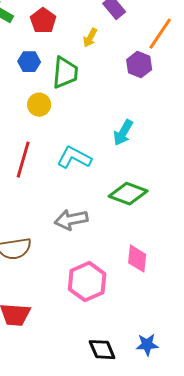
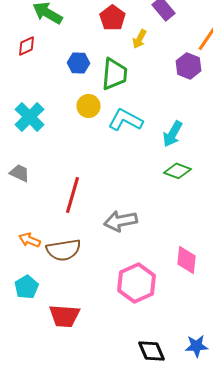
red pentagon: (43, 21) -> (112, 18), moved
cyan L-shape: (74, 158) -> (126, 120), moved
red line: (23, 160) -> (72, 195), moved
green diamond: (128, 194) -> (178, 171), moved, size x0.7

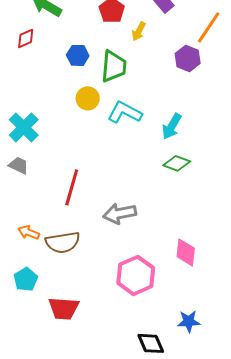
cyan cross: (30, 117) -> (24, 127), moved
blue star: (196, 346) -> (189, 321), moved

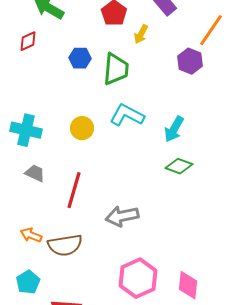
yellow circle: (88, 98) -> (82, 128), moved
cyan cross: (24, 127) -> (26, 130), turned -32
gray trapezoid: (19, 165) -> (35, 173), moved
pink diamond: (186, 252) -> (188, 285), moved

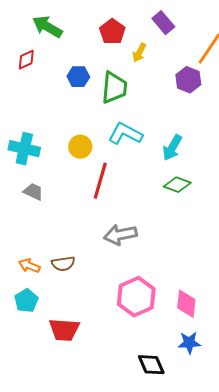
red line: (74, 190) -> (100, 181), moved
orange arrow: (31, 235) -> (29, 266), moved
brown semicircle: (65, 245) -> (63, 264), size x0.7

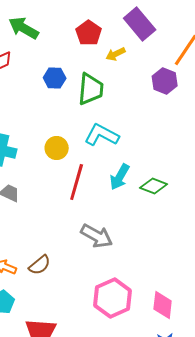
purple rectangle: (163, 23) -> (140, 24), size x1.4
yellow arrow: (139, 53) -> (116, 54), turned 36
cyan arrow: (172, 148) -> (120, 177), moved
gray arrow: (120, 235) -> (97, 236), turned -140
brown semicircle: (63, 264) -> (40, 265), turned -30

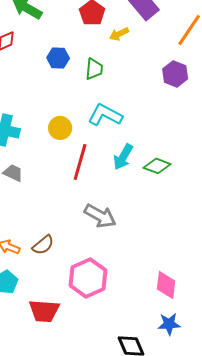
purple hexagon: (165, 81) -> (175, 74), moved
green trapezoid: (91, 89) -> (94, 69), size x0.7
pink hexagon: (113, 298) -> (88, 278), moved

